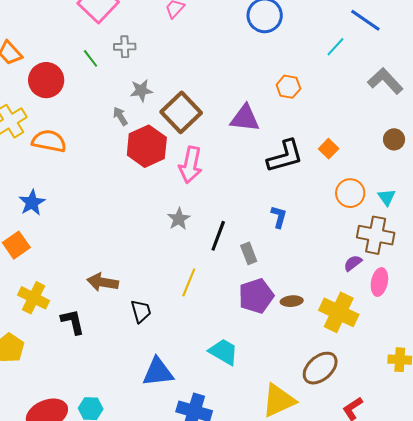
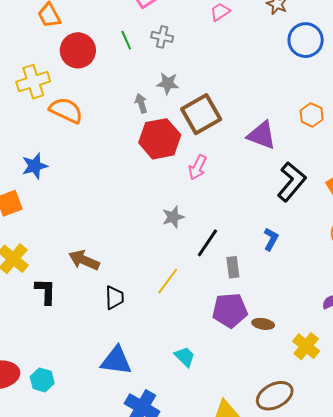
black L-shape: (285, 156) -> (291, 182), turned -48
pink arrow: (190, 165) -> (198, 167), size x0.7
yellow cross: (339, 312) -> (306, 346), size x0.7
cyan trapezoid: (224, 352) -> (185, 357), size x0.7

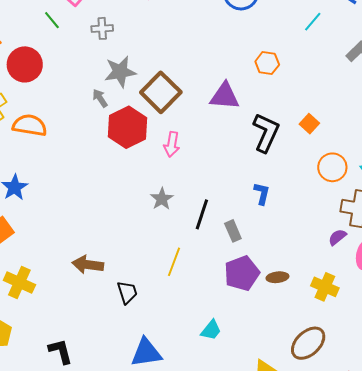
green line: (126, 40) -> (52, 20), moved
gray star: (168, 83) -> (120, 72), size x1.4
black L-shape: (46, 291) -> (60, 351), moved
cyan trapezoid: (185, 357) -> (211, 330), turned 100

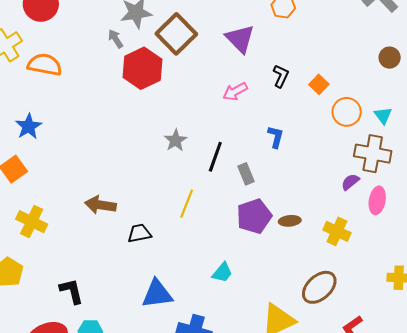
purple triangle: (225, 96) -> (240, 39), turned 40
orange square: (309, 124) -> (319, 84), moved
black L-shape: (266, 133) -> (281, 76), size x0.6
pink arrow: (172, 144) -> (235, 91), moved, turned 50
black trapezoid: (127, 292) -> (139, 233), turned -85

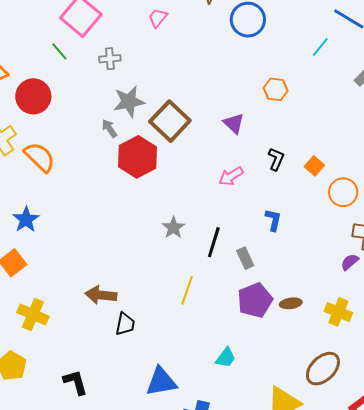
purple triangle: (240, 39) -> (234, 123), size x0.7
orange semicircle: (45, 65) -> (40, 157), turned 36
black trapezoid: (139, 233) -> (125, 324), moved, turned 115

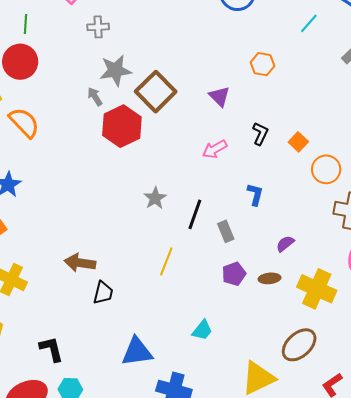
green line: (59, 51) -> (25, 24), moved, turned 42
purple semicircle: (350, 262) -> (285, 244), moved
purple pentagon: (255, 300) -> (234, 274), size x0.7
yellow cross: (338, 312) -> (317, 289), size x1.4

